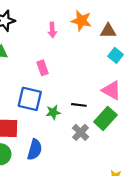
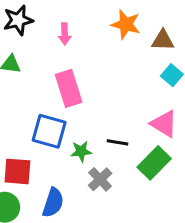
pink arrow: (52, 30) -> (65, 34), moved
pink rectangle: (42, 68) -> (69, 88), size x1.6
gray cross: (81, 132) -> (100, 179), moved

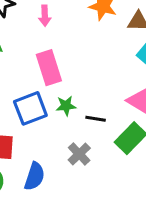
blue square: (49, 131) -> (30, 108), turned -36
green star: (81, 151) -> (66, 106), moved

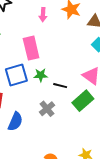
pink arrow: (45, 16) -> (43, 15), moved

